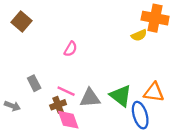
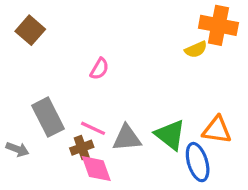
gray rectangle: (34, 83) -> (48, 117), size x1.6

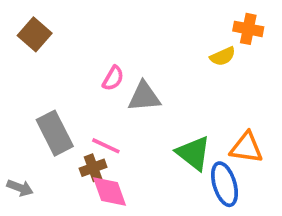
orange cross: (218, 25) -> (248, 29), size x0.7
gray triangle: (127, 138) -> (144, 97), moved
gray arrow: (17, 149) -> (20, 188), moved

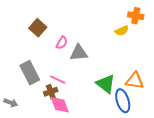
brown square: (35, 34) -> (38, 28), moved

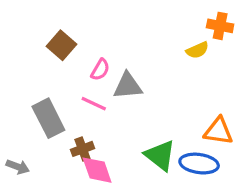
pink line: (58, 80) -> (94, 104), moved
green triangle: (106, 84) -> (160, 155), moved
blue ellipse: (123, 101) -> (199, 164), turned -65

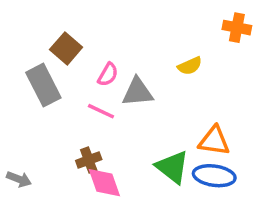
yellow semicircle: (197, 50) -> (190, 66), moved
gray rectangle: (48, 118) -> (43, 85), moved
orange triangle: (218, 131) -> (214, 141), moved

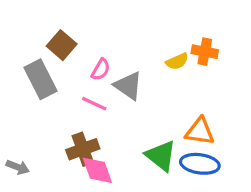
orange cross: (237, 28) -> (205, 52), moved
gray triangle: (138, 92) -> (128, 86), turned 40
brown cross: (89, 160) -> (83, 149), size x1.4

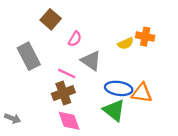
brown square: (62, 45) -> (51, 19), moved
pink semicircle: (101, 70) -> (75, 39), moved
brown cross: (83, 149) -> (63, 93), moved
blue ellipse: (200, 164) -> (119, 88), moved

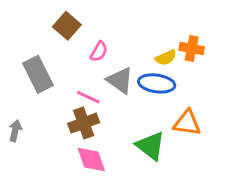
blue ellipse: (119, 88) -> (157, 83), moved
gray arrow: (13, 118) -> (15, 131), moved, turned -98

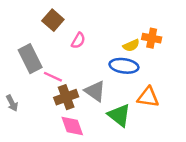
gray triangle: (120, 80) -> (95, 91), moved
pink line: (88, 97) -> (53, 77), moved
gray arrow: (15, 131) -> (12, 103), turned 140

